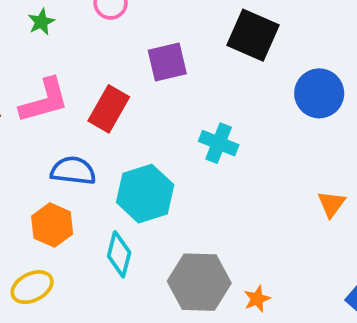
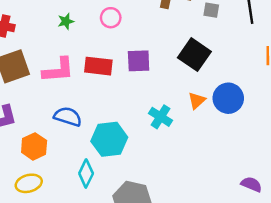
red rectangle: (109, 109) -> (98, 66), moved, turned 56
orange triangle: (331, 204) -> (197, 100), moved
orange hexagon: (52, 225) -> (34, 146), moved

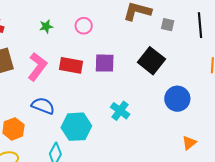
pink L-shape: (58, 70) -> (37, 67), turned -52
orange triangle: (197, 100) -> (189, 143), moved

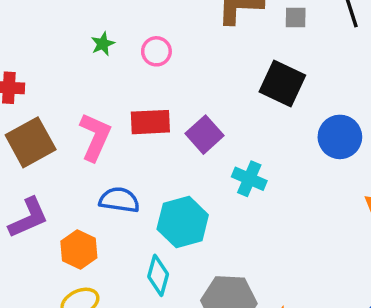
green star: (46, 26) -> (103, 44), moved
purple square: (105, 63) -> (204, 135), moved, turned -30

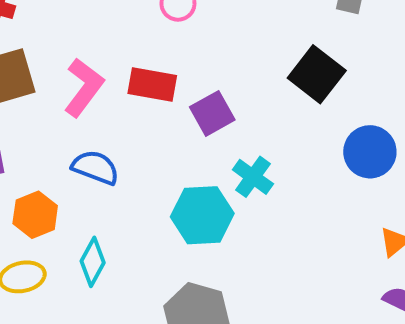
cyan hexagon: (183, 222) -> (202, 215), moved
cyan diamond: (158, 275) -> (93, 262), moved

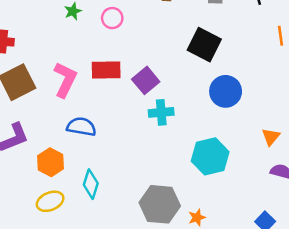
blue circle: (370, 152) -> (226, 91), moved
cyan cross: (253, 177) -> (161, 112), moved, turned -30
cyan hexagon: (202, 215) -> (210, 156), moved

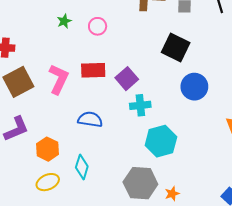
blue semicircle: (81, 127) -> (90, 119), moved
cyan hexagon: (210, 156) -> (161, 141), moved

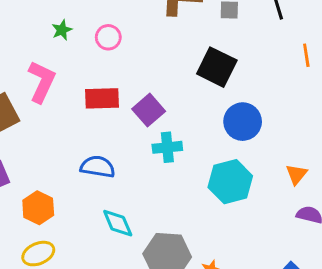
pink L-shape: (59, 79) -> (42, 82), moved
cyan hexagon: (161, 141) -> (230, 182), moved
cyan diamond: (82, 167) -> (118, 223), moved, turned -40

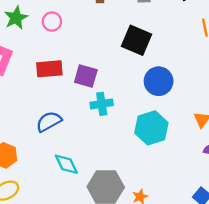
green star: (62, 30) -> (16, 18), size x1.5
purple square: (149, 110) -> (86, 76), turned -30
blue semicircle: (98, 167) -> (49, 122), turned -35

